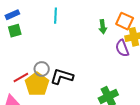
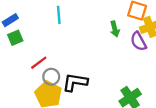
green arrow: (103, 27) -> (115, 29), moved
red line: (21, 77) -> (39, 63), moved

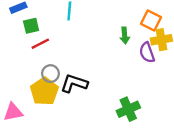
green square: (15, 38) -> (31, 26), moved
red line: (39, 63) -> (40, 44), moved

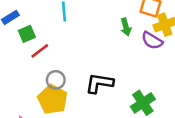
purple semicircle: (147, 53) -> (152, 41), turned -30
black L-shape: (74, 83) -> (99, 83), moved

